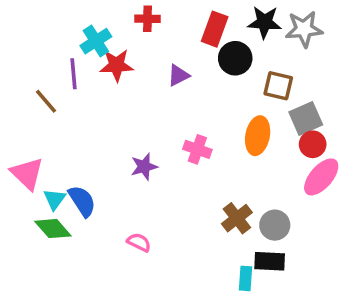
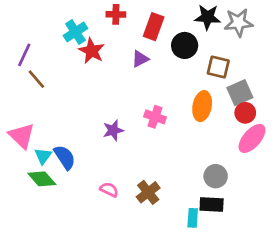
red rectangle: (215, 29) -> (154, 27), moved
red star: (117, 65) -> (92, 51), turned 30
purple line: (74, 74) -> (24, 55), moved, turned 30
brown cross: (237, 218) -> (148, 192), moved

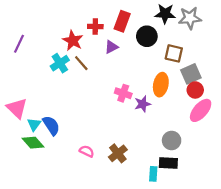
red cross: (116, 14) -> (95, 27), moved
cyan cross: (75, 32) -> (60, 63), moved
brown line: (36, 79) -> (81, 63), moved
purple star: (113, 130) -> (143, 104), moved

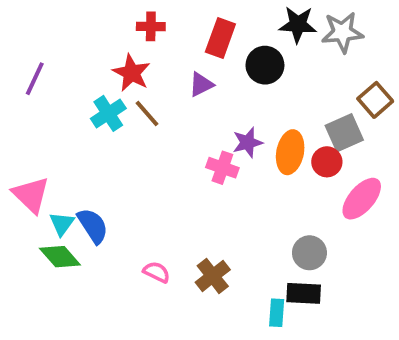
red cross: (95, 27) -> (151, 26), moved
brown square: (174, 53) -> (375, 100), moved, turned 36
red circle: (195, 90) -> (327, 162), moved
purple star: (143, 104) -> (248, 143), moved

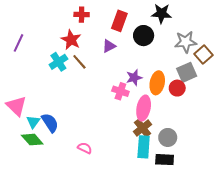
gray star: (342, 32) -> (186, 42), moved
pink ellipse: (362, 199) -> (144, 108), moved, turned -30
brown cross: (213, 276) -> (143, 128), moved
cyan rectangle: (277, 313) -> (144, 147), moved, size x1.5

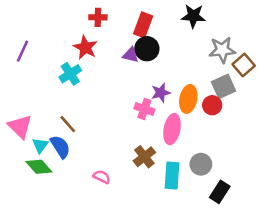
black circle: (144, 36) -> (147, 49), moved
purple triangle: (109, 46) -> (131, 55), turned 40
brown line: (79, 62) -> (68, 124), moved
brown cross: (143, 128) -> (144, 157), moved
black rectangle: (165, 160) -> (220, 192), moved, turned -60

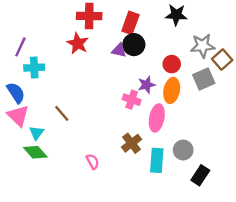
red cross: (98, 17) -> (89, 16), size x1.5
cyan cross: (70, 74) -> (34, 68), moved, turned 30
red circle: (212, 105) -> (172, 64), moved
blue semicircle: (60, 147) -> (16, 93), moved
pink semicircle: (102, 177) -> (93, 161), turned 35

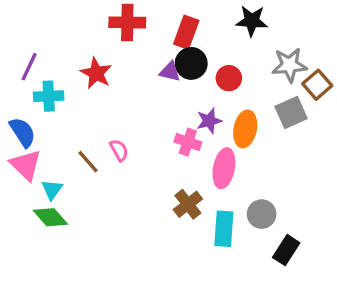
red star: (78, 43) -> (96, 73), moved
red circle: (172, 64) -> (229, 78), moved
pink semicircle: (93, 161) -> (119, 150), moved

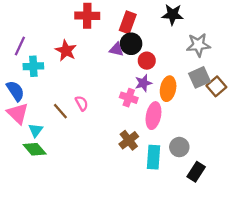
red circle: (229, 78) -> (147, 61), moved
brown square: (317, 85) -> (216, 86), moved

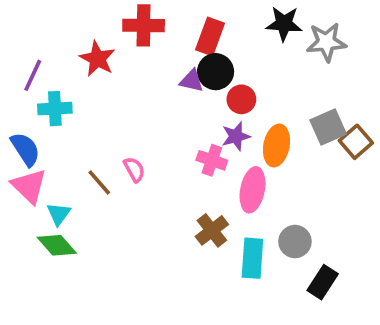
gray star: (198, 45) -> (326, 42), moved
red star: (66, 51) -> (97, 59), moved

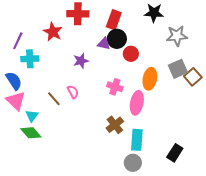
gray star: (326, 42) -> (177, 36), moved
purple star: (236, 136) -> (81, 61), moved
gray circle: (295, 242) -> (133, 163), moved

